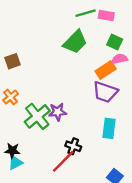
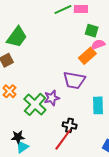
green trapezoid: (75, 42) -> (17, 37), moved
purple trapezoid: (105, 92) -> (74, 80), moved

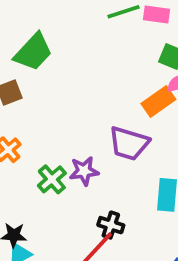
green cross: (35, 104) -> (52, 179), size x0.7

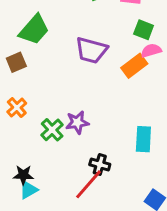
purple trapezoid: (129, 143) -> (91, 50), moved

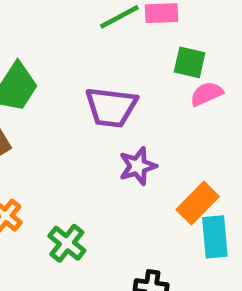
orange rectangle: (134, 66) -> (198, 203), moved
purple star: (77, 122) -> (138, 166), moved

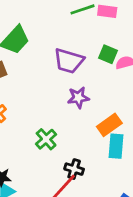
green square: (190, 62) -> (108, 54), moved
green cross: (67, 243) -> (46, 139), moved

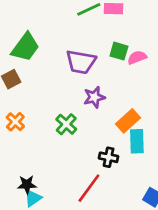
green cross: (46, 139) -> (66, 124), moved
black cross: (74, 169) -> (109, 157), moved

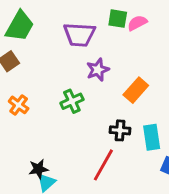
green cross: (66, 124) -> (72, 101), turned 30
cyan rectangle: (137, 141) -> (152, 137), moved

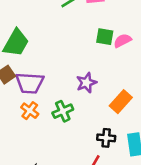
purple trapezoid: (79, 35) -> (30, 83), moved
orange cross: (19, 105) -> (30, 111), moved

